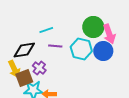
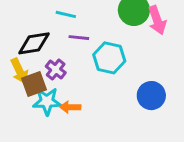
cyan line: (46, 30) -> (66, 14), turned 32
cyan hexagon: (81, 49) -> (109, 58), moved
blue circle: (103, 51) -> (151, 96), moved

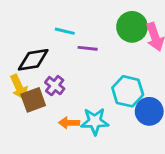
purple line: (79, 38) -> (88, 48), moved
cyan hexagon: (109, 58) -> (128, 91), moved
cyan star: (47, 101) -> (95, 121), moved

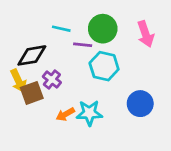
green circle: (132, 27) -> (103, 29), moved
cyan hexagon: (128, 91) -> (104, 66), moved
orange arrow: (69, 123) -> (65, 114), turned -30

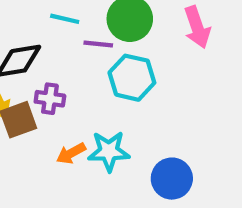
purple cross: (52, 80) -> (50, 99), turned -30
blue circle: (140, 104) -> (172, 179), moved

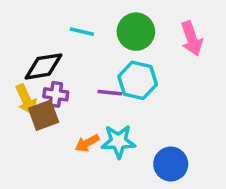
purple line: (98, 44) -> (110, 93), moved
purple cross: (50, 99) -> (56, 94), moved

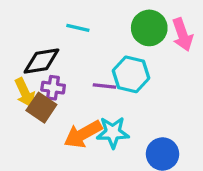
green circle: (136, 32) -> (149, 28), moved
brown square: (44, 115) -> (41, 108), turned -36
orange arrow: (87, 143) -> (83, 134), size x1.6

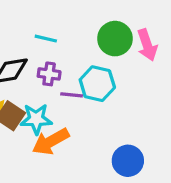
purple cross: (53, 88) -> (49, 74), moved
cyan star: (113, 132) -> (36, 119), moved

